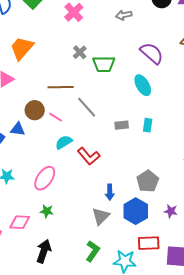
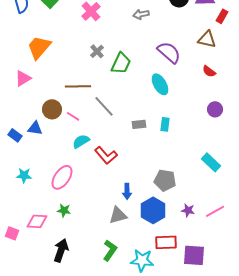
green trapezoid: (104, 64) -> (121, 63), turned -65
gray pentagon: (148, 181) -> (165, 180), turned -30
gray triangle: (101, 216) -> (118, 215), turned 30

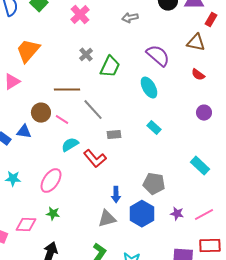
gray rectangle: (139, 124) -> (114, 135), moved
cyan rectangle: (165, 124) -> (154, 128), turned -56
red rectangle: (166, 242) -> (210, 246), moved

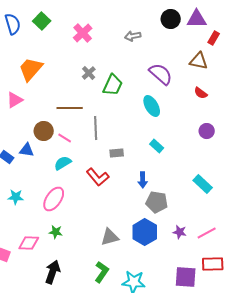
gray line: (93, 110) -> (96, 128), turned 40
cyan semicircle: (70, 145) -> (63, 163), moved
blue arrow: (116, 195) -> (143, 180), moved

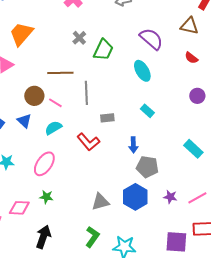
blue triangle: (27, 150) -> (24, 121), moved, turned 35

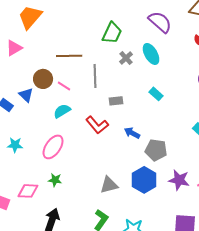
gray cross: (79, 38) -> (126, 58), moved
blue triangle: (24, 121) -> (26, 95), moved
blue arrow: (133, 145) -> (132, 133), moved, turned 119
purple star: (170, 197) -> (179, 180), size x1.5

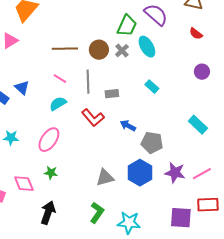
green trapezoid: (112, 33) -> (127, 26), moved
gray line: (95, 76) -> (88, 82), moved
brown circle: (43, 79) -> (99, 50), moved
pink diamond: (28, 191) -> (24, 184), turned 65

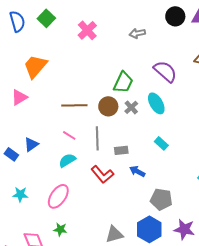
green trapezoid: (127, 26) -> (123, 82), moved
blue triangle: (22, 88) -> (31, 144), turned 42
blue arrow: (128, 126) -> (137, 171), moved

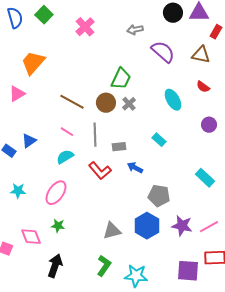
purple semicircle: (165, 71) -> (163, 52), moved
cyan ellipse: (156, 103) -> (173, 100), moved
brown line: (74, 105) -> (72, 102), turned 30

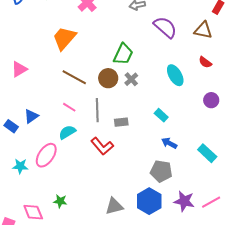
orange trapezoid: (33, 63) -> (64, 38), moved
blue arrow: (135, 168) -> (169, 143), moved
pink ellipse: (56, 193) -> (46, 155), moved

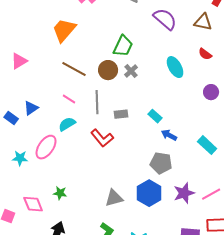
cyan rectangle: (161, 115) -> (155, 116), moved
purple star: (184, 201) -> (184, 193), turned -30

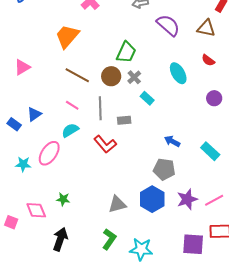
cyan rectangle: (155, 116) -> (147, 98), moved

